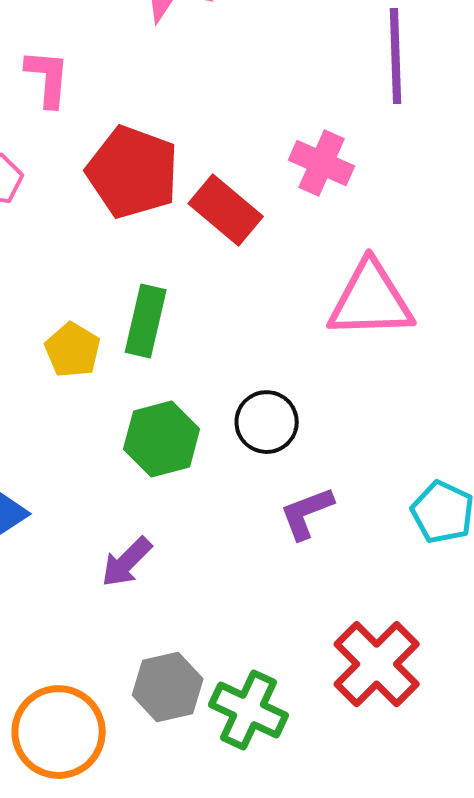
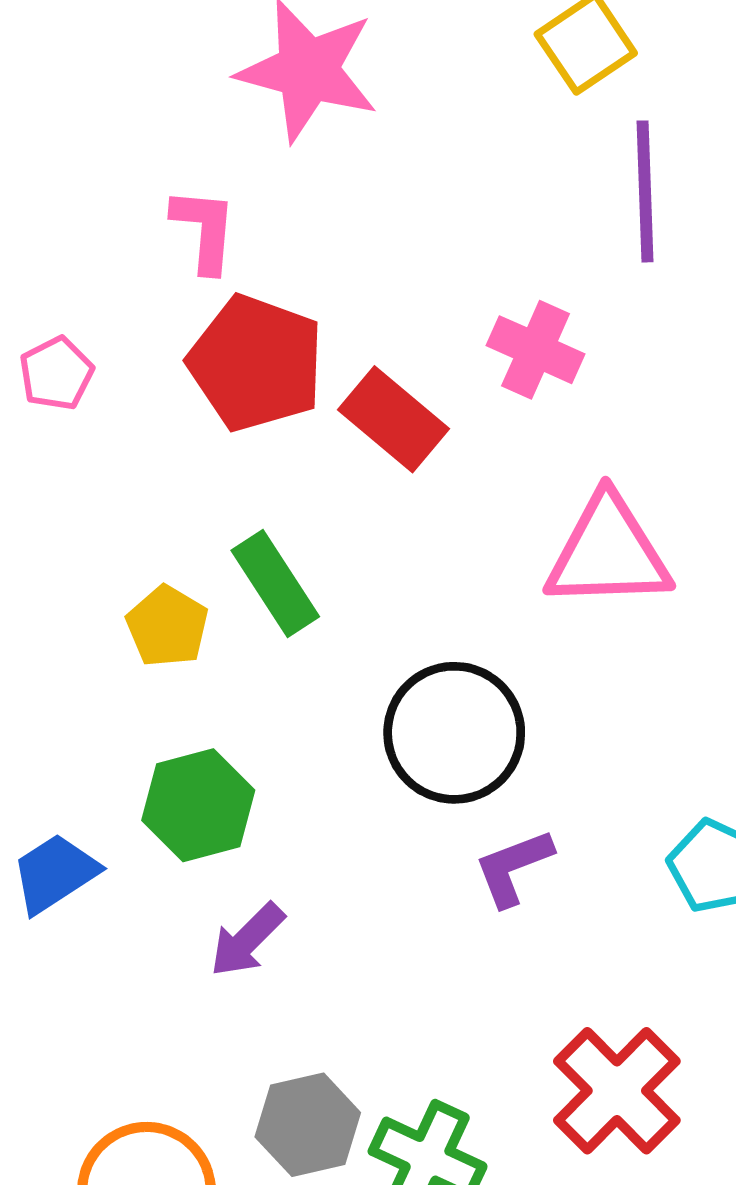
pink L-shape: (48, 78) -> (204, 230), moved
green rectangle: (146, 321) -> (275, 583), turned -46
black circle: (267, 422) -> (454, 733), size x1.5
green hexagon: (162, 439) -> (198, 805), moved

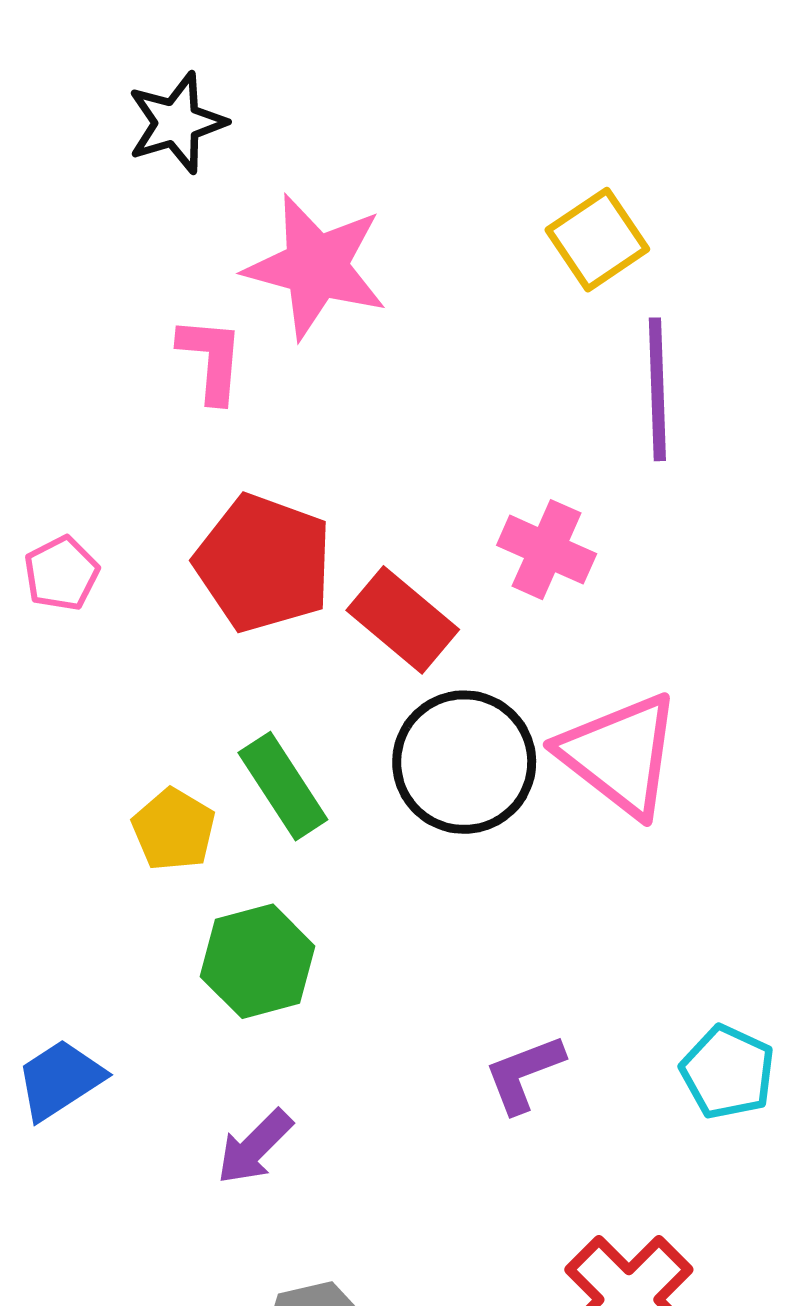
pink L-shape: (204, 230) -> (211, 359), moved
pink triangle: (608, 552) -> (620, 755), turned 40
black circle: (454, 733) -> (464, 762), moved
green hexagon: (198, 805) -> (258, 961), moved

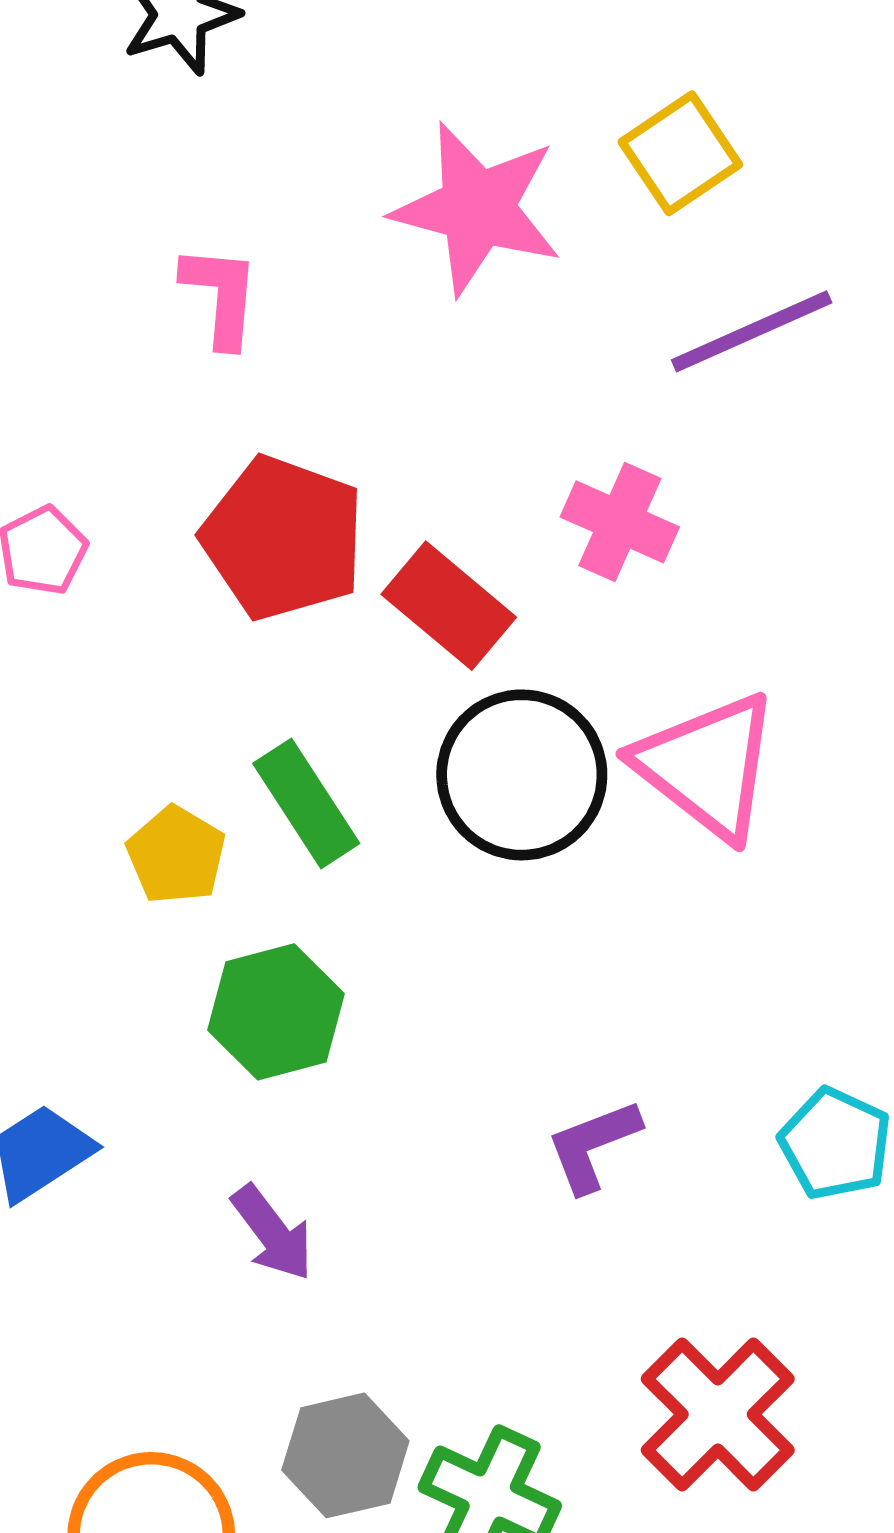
pink star: (316, 267) -> (477, 208), moved
purple line: (657, 389) -> (752, 331), turned 68
purple arrow: (255, 1147) -> (272, 1233), turned -82

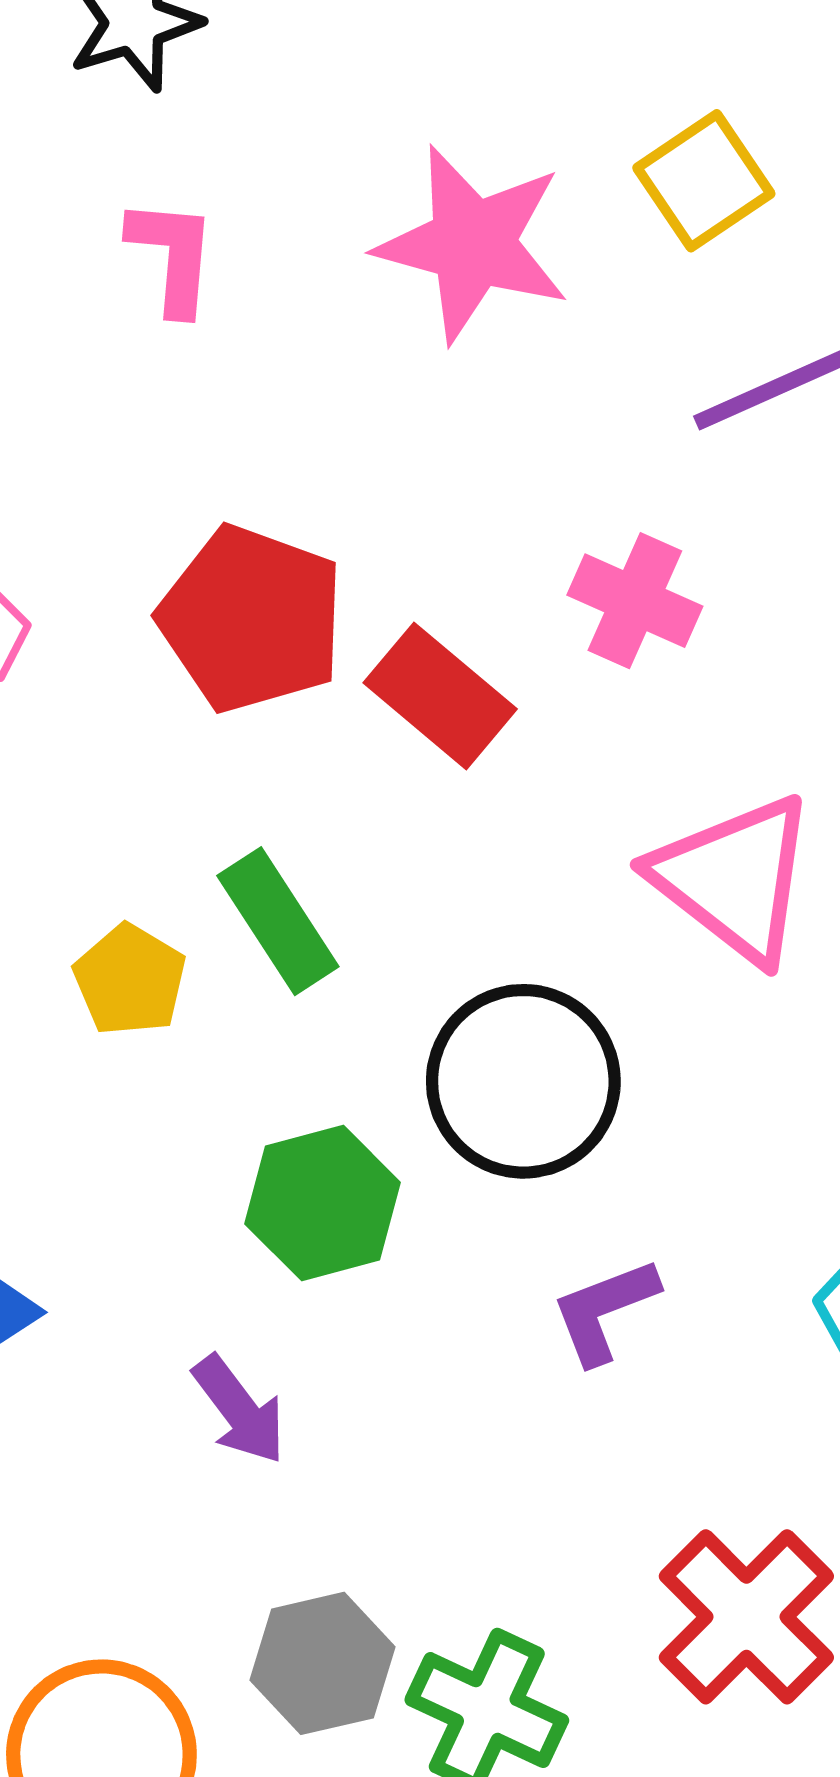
pink L-shape: (221, 296) -> (172, 256), moved
black circle: (522, 775) -> (523, 1081), moved
green hexagon: (276, 1012) -> (323, 1203), moved

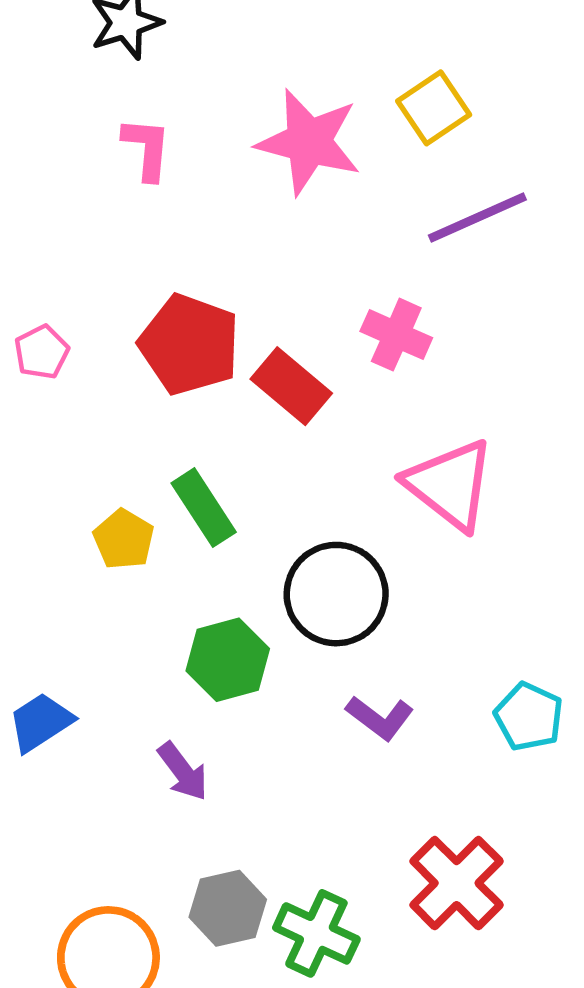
purple L-shape: (604, 1311) -> (380, 718), turned -122

